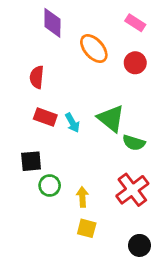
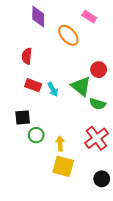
pink rectangle: (135, 23) -> (89, 17), moved
red circle: (135, 63) -> (99, 70), moved
yellow square: (87, 228) -> (63, 166), size x1.5

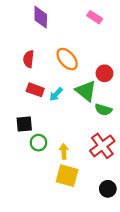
orange ellipse: (68, 35) -> (67, 59), moved
cyan arrow: (53, 89) -> (56, 94), turned 72

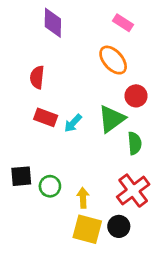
orange ellipse: (67, 59) -> (113, 60), moved
green triangle: (86, 91) -> (112, 119), turned 45
green semicircle: (103, 110) -> (135, 143), turned -112
black square: (24, 124) -> (21, 176), moved
black circle: (108, 189) -> (119, 226), moved

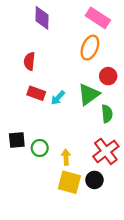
pink rectangle: (123, 23) -> (98, 18), size x1.5
orange ellipse: (113, 60) -> (90, 48), turned 65

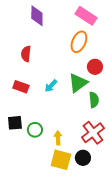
red rectangle: (36, 93) -> (21, 87), moved

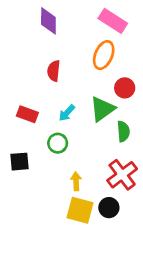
red semicircle: (26, 54) -> (54, 71), moved
green circle: (35, 130) -> (58, 143), moved

